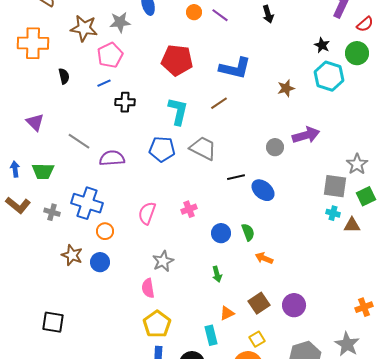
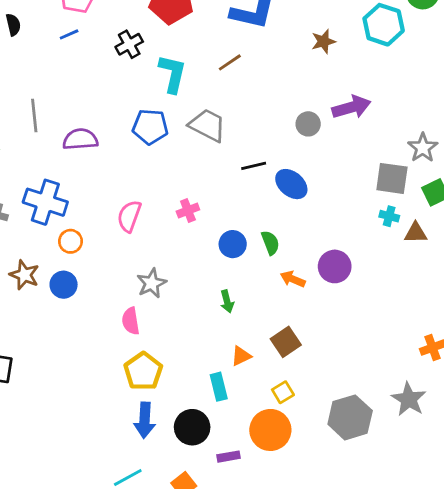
black cross: (125, 102) -> (129, 44), moved, turned -30
gray line: (79, 141) -> (34, 116), turned 50
purple circle: (294, 305) -> (335, 266), moved

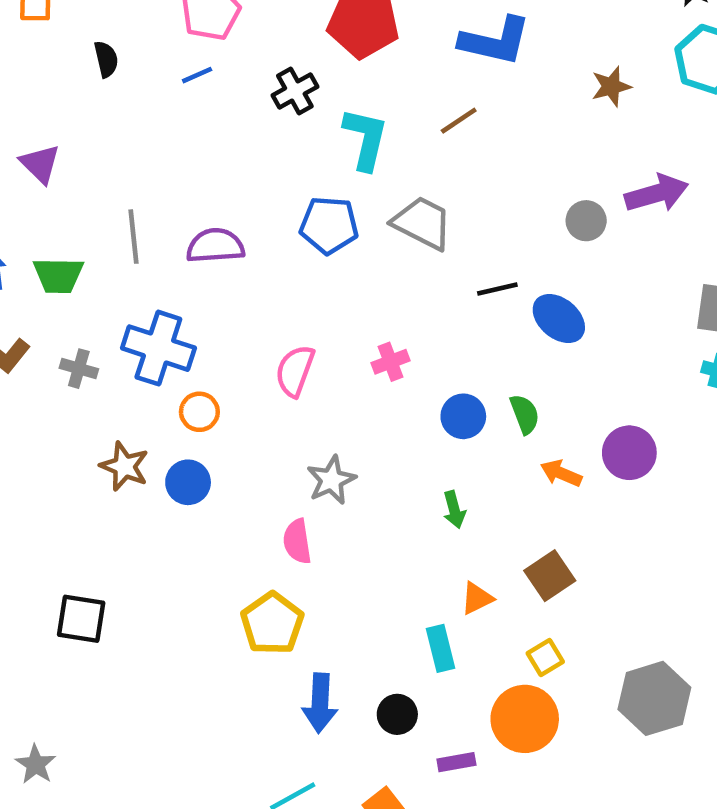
gray line: (34, 116) -> (133, 237), moved
yellow pentagon: (143, 371) -> (272, 623), moved
black circle: (192, 427) -> (397, 714), size x0.7

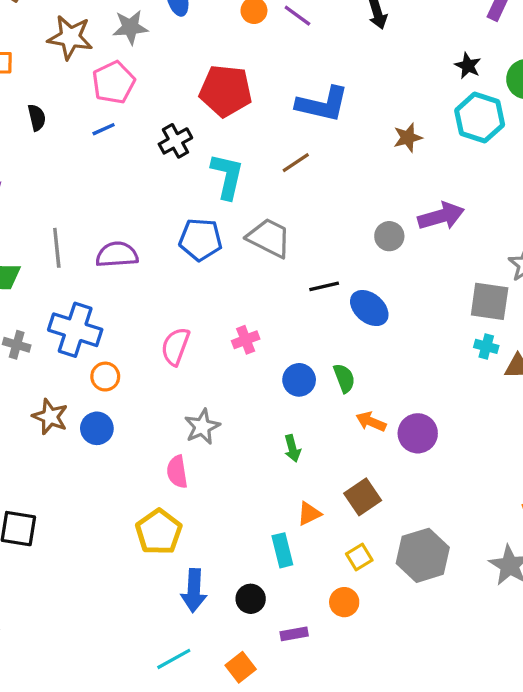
purple circle: (629, 453) -> (418, 433), moved
gray hexagon: (654, 698) -> (423, 555), moved
orange circle: (525, 719) -> (344, 602), size x0.6

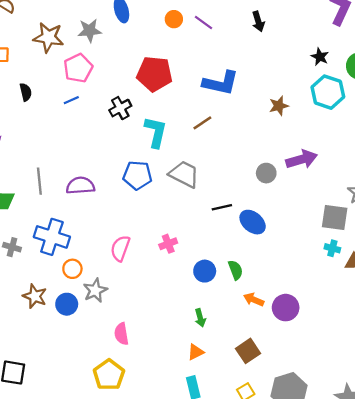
gray star: (202, 427) -> (95, 290), moved
orange triangle: (309, 514) -> (196, 352), moved

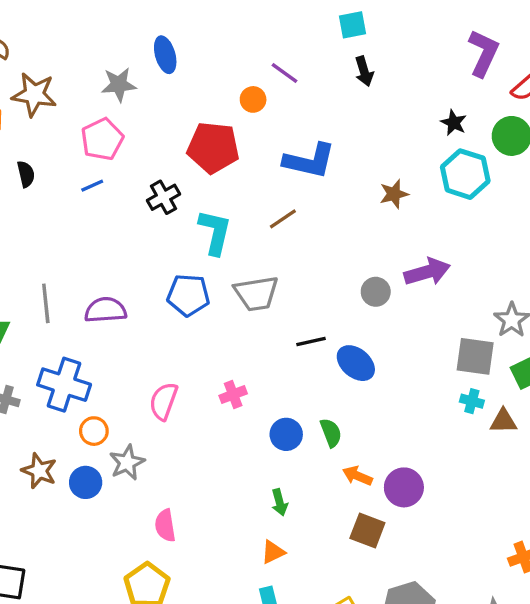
orange circle: (174, 19) -> (253, 99), moved
brown star: (48, 37) -> (34, 94), moved
gray trapezoid: (184, 174) -> (256, 293), turned 144
brown square: (248, 351) -> (367, 530), moved, turned -35

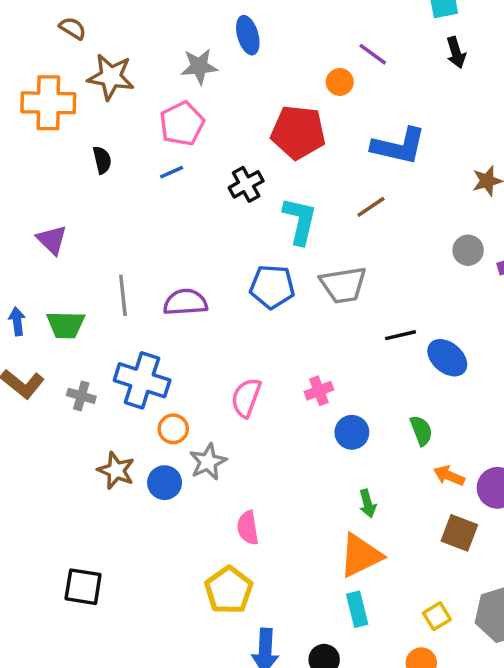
gray circle: (376, 292) -> (468, 250), moved
blue circle: (286, 434) -> (352, 432), moved
orange triangle: (273, 552) -> (361, 555), size x1.8

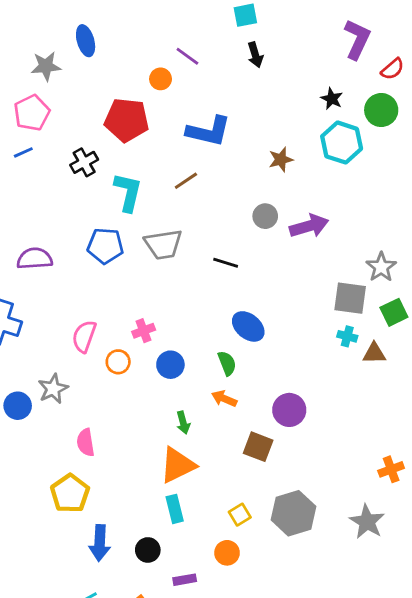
black line: (400, 335) -> (226, 263), moved, turned 30
blue ellipse: (447, 358) -> (248, 326), moved
orange circle: (173, 429) -> (118, 362), moved
orange arrow: (449, 476) -> (224, 399), moved

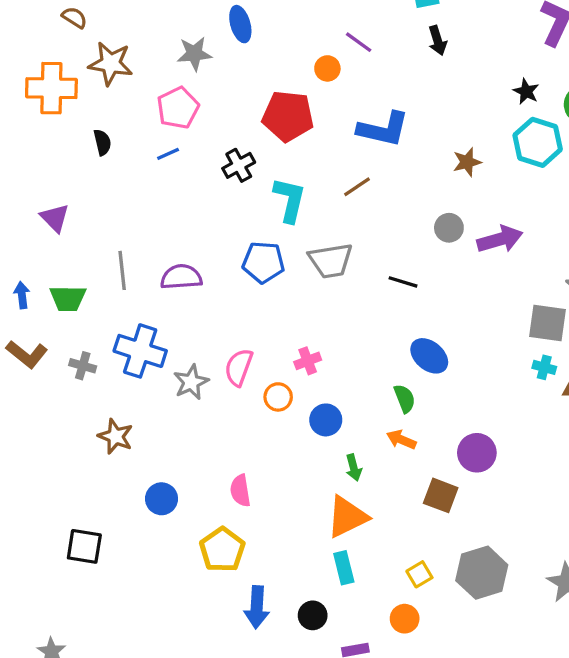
blue circle: (170, 365) -> (326, 420), moved
gray star: (53, 389) -> (191, 382), moved
blue circle: (18, 406) -> (162, 499), moved

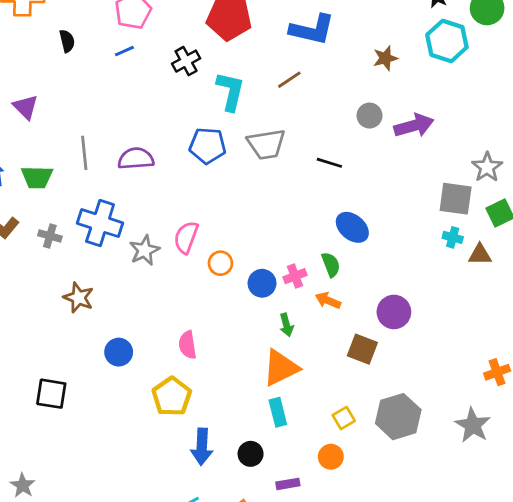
pink cross: (308, 361) -> (295, 276), moved

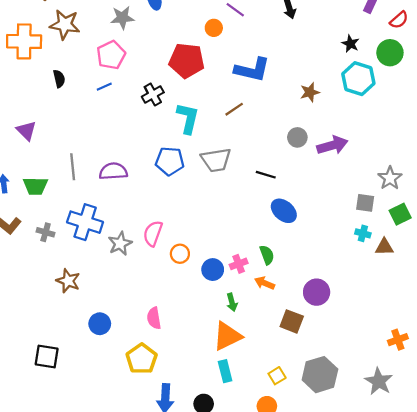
gray square: (456, 199) -> (365, 203), size x0.7
blue ellipse: (352, 227) -> (284, 211), moved

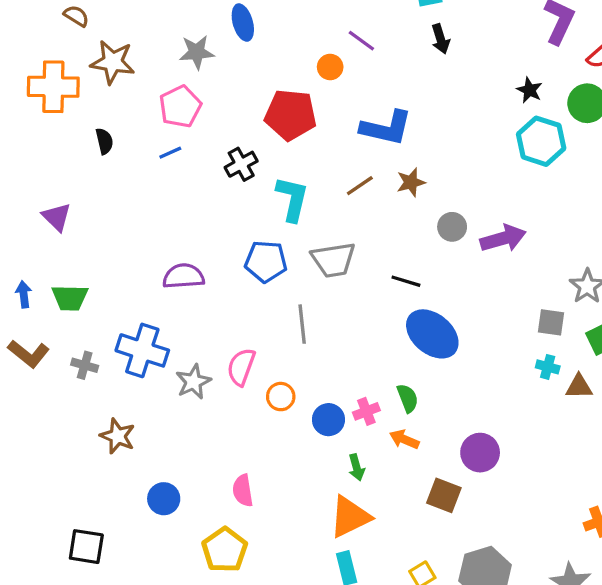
brown star: (310, 92) -> (411, 182), moved
gray line: (73, 167) -> (302, 324), moved
blue ellipse: (284, 211) -> (432, 334), size x1.4

